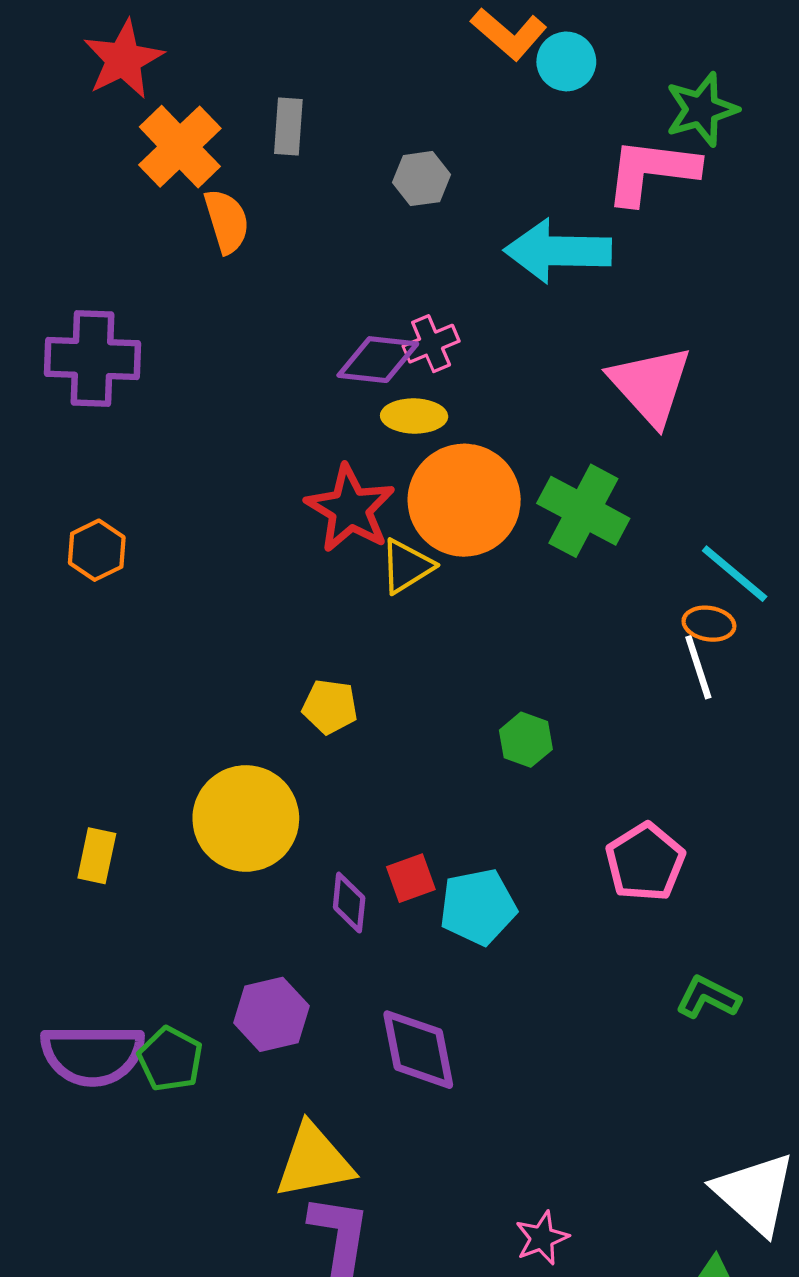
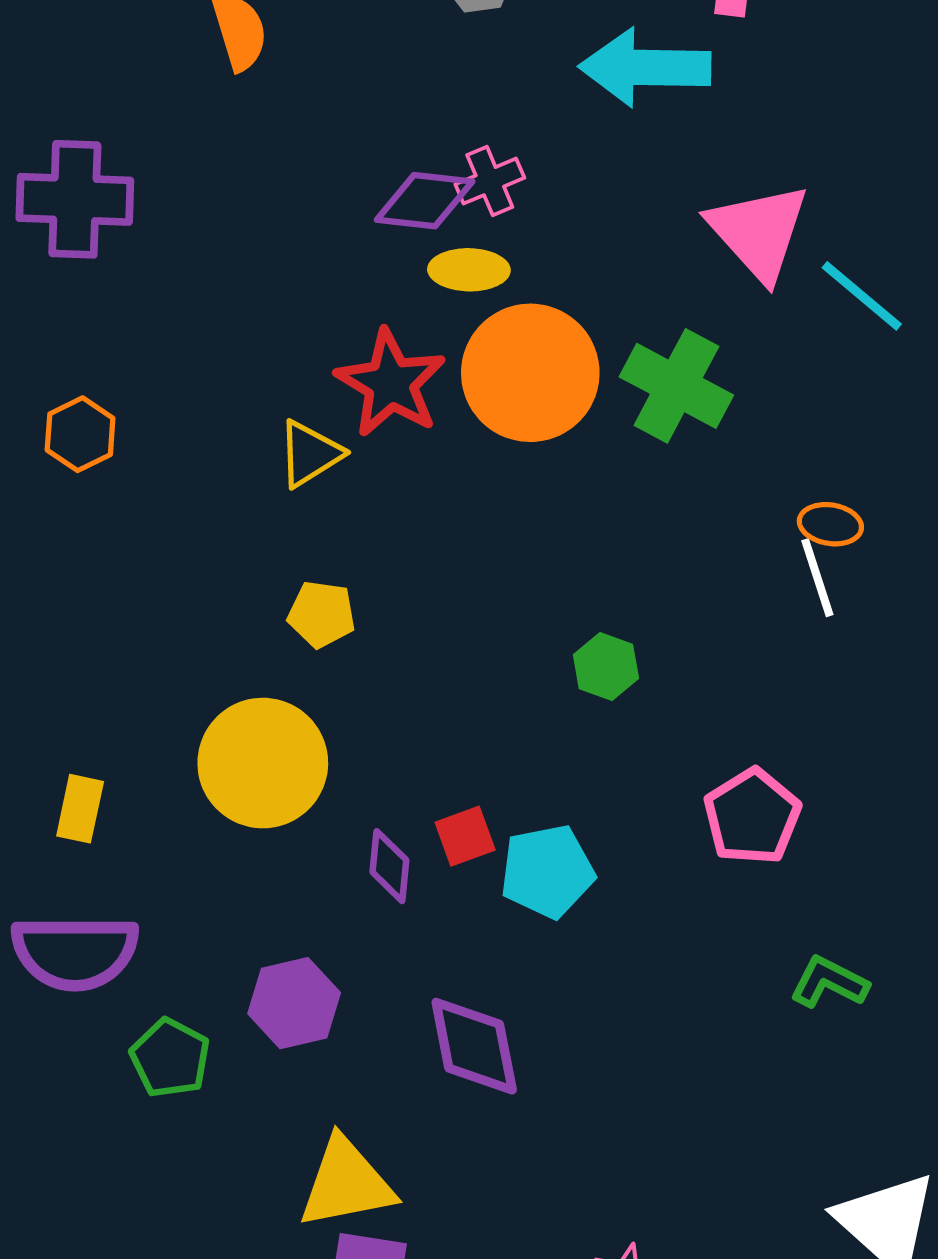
yellow triangle: (407, 566) -> (310, 454), moved
cyan line: (735, 574) -> (862, 296), moved
yellow pentagon: (330, 707) -> (321, 614), moved
purple semicircle: (93, 1055) -> (75, 952), moved

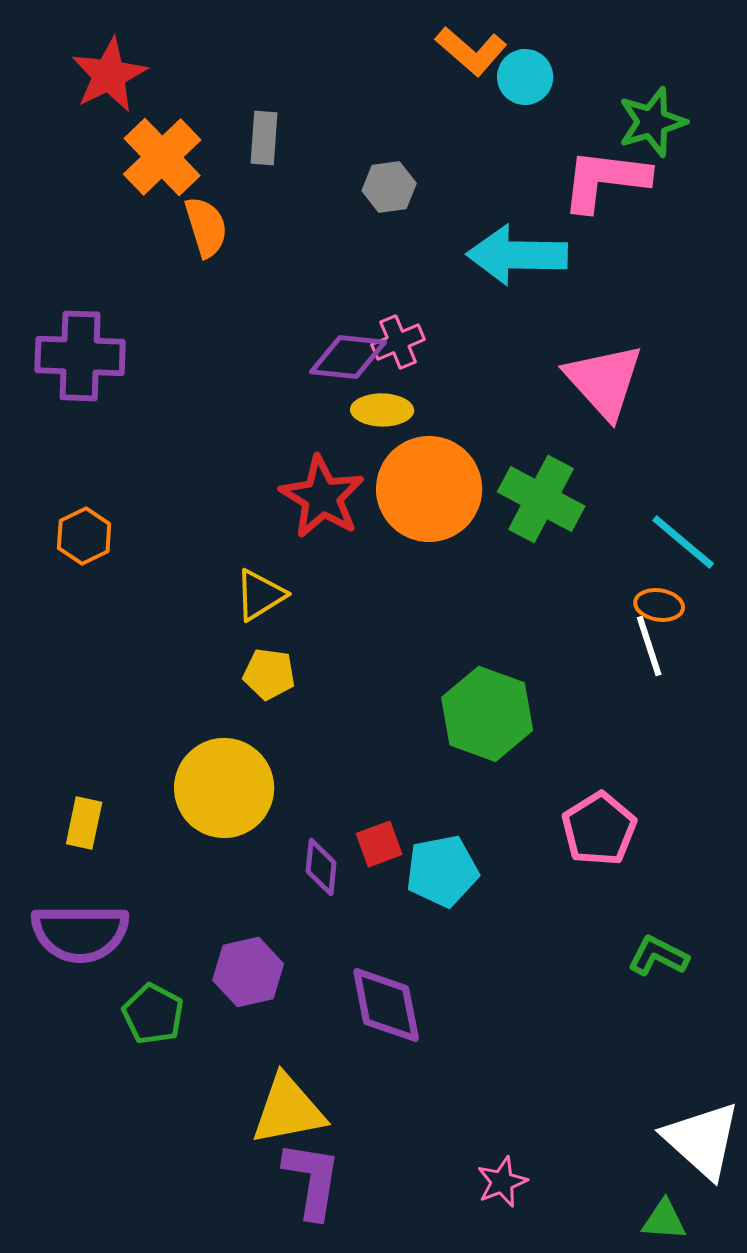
cyan line: (862, 296) -> (683, 542), moved
yellow triangle: (310, 454) -> (260, 595), moved
green hexagon: (606, 666) -> (487, 714), size x1.8

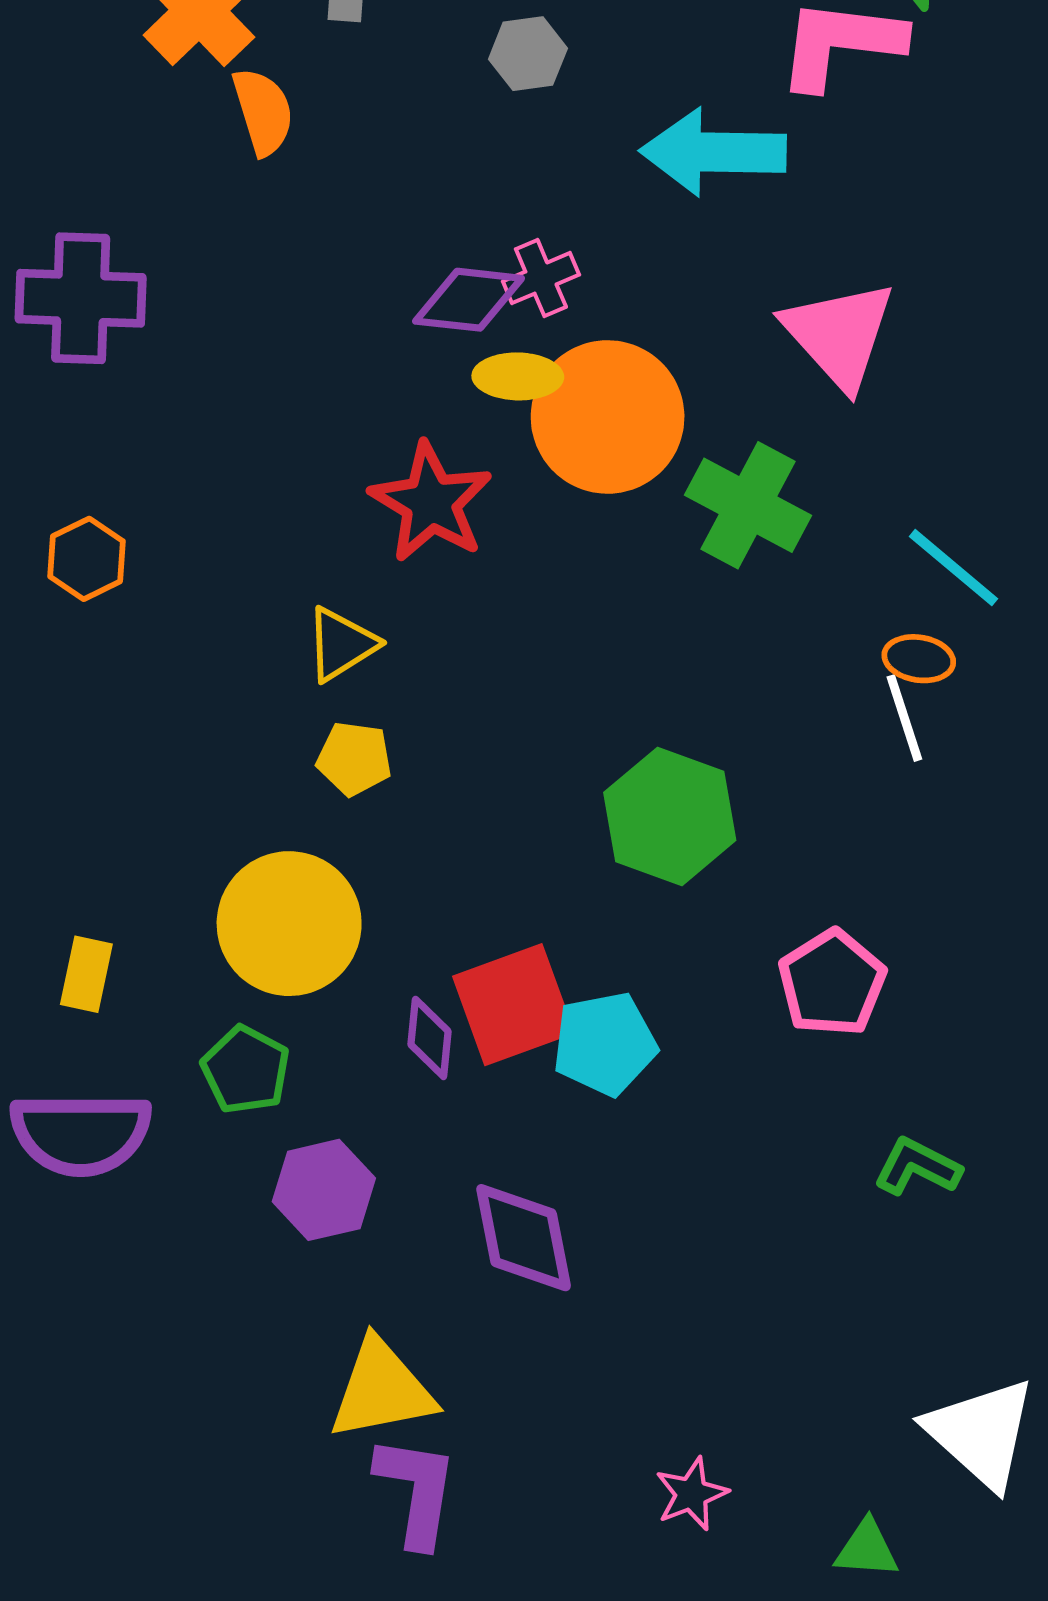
orange circle: (429, 489) -> (608, 417), moved
red square: (379, 844) -> (513, 1005), size x1.8
green pentagon: (153, 1014) -> (246, 1070), moved
green triangle: (664, 1220) -> (867, 1549), moved

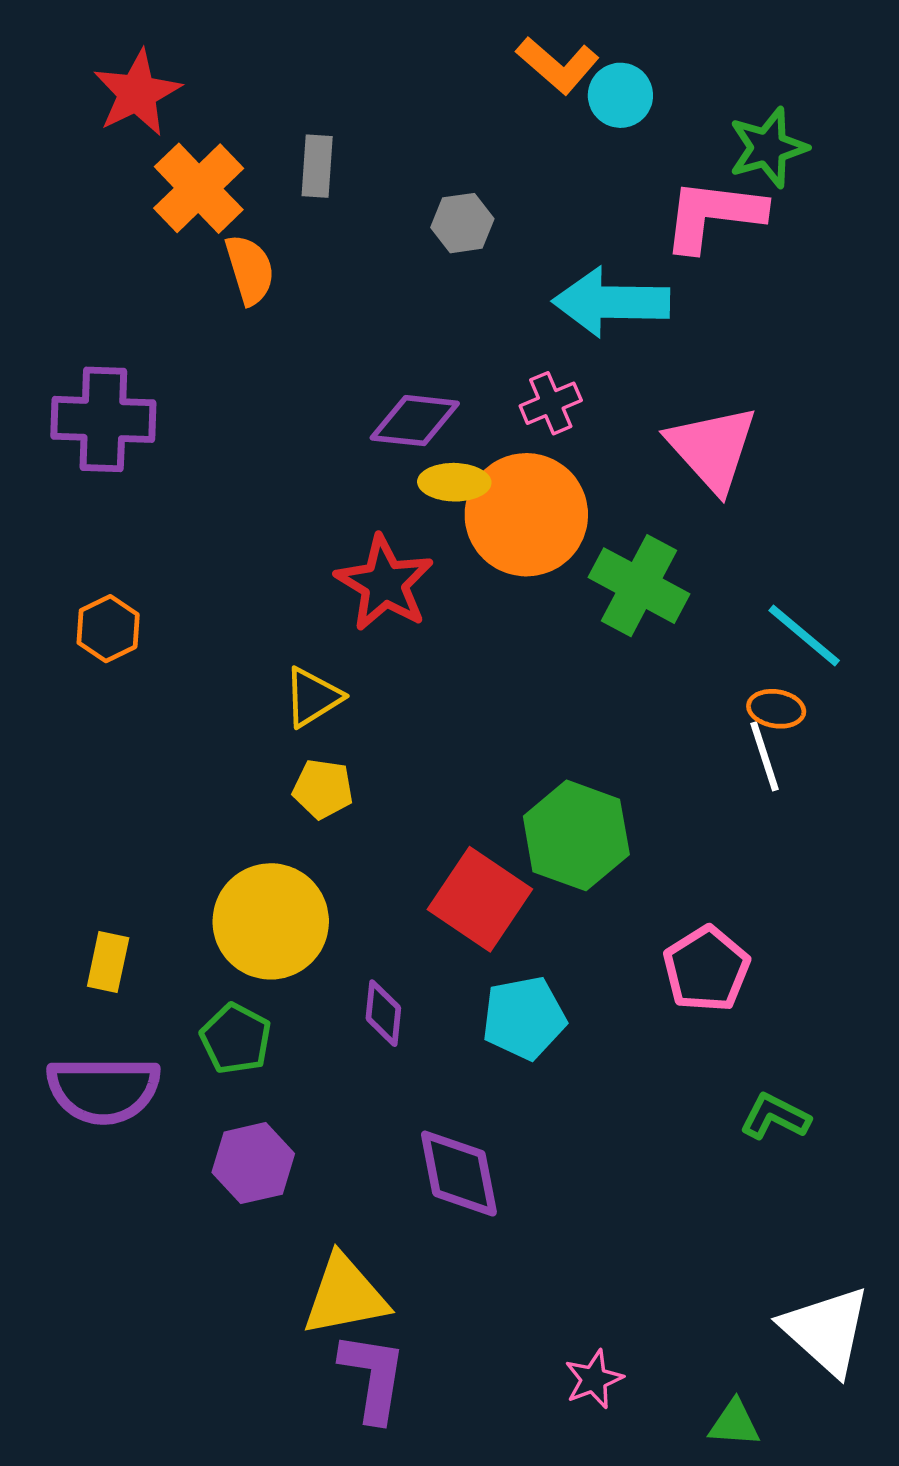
pink cross: (541, 278) -> (551, 403), moved
red square: (513, 1005) -> (480, 899), moved, turned -36
purple hexagon: (324, 1190) -> (253, 1163), moved

